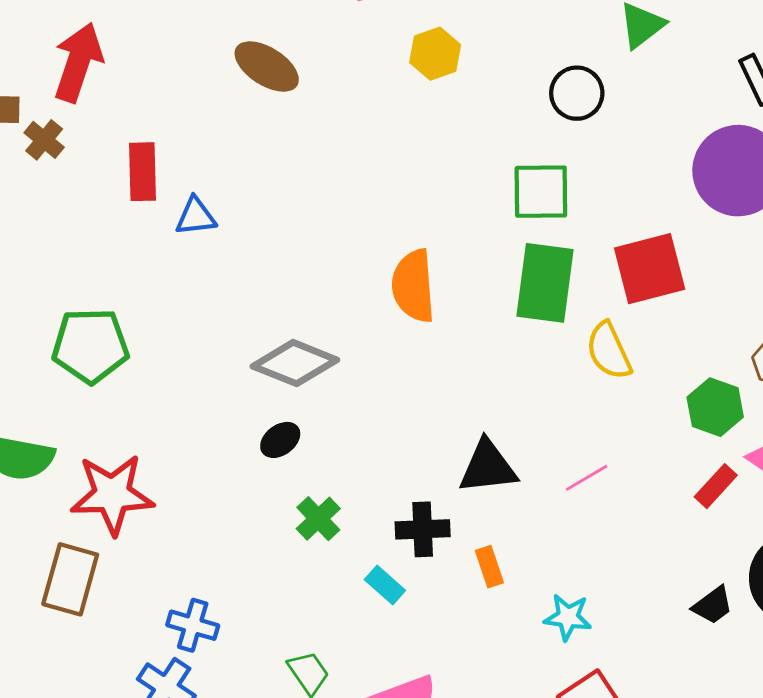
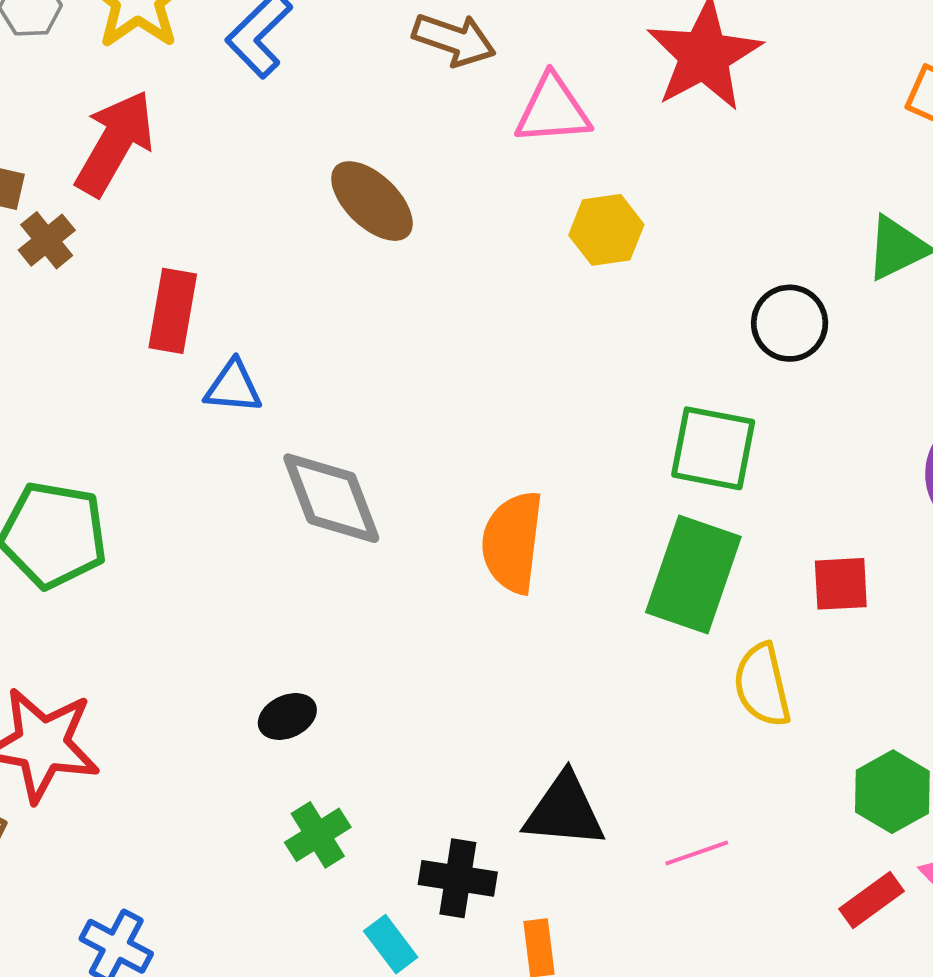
red square: (650, 269) -> (841, 584), size x0.6
gray diamond: (295, 363) -> (331, 498), moved, turned 36

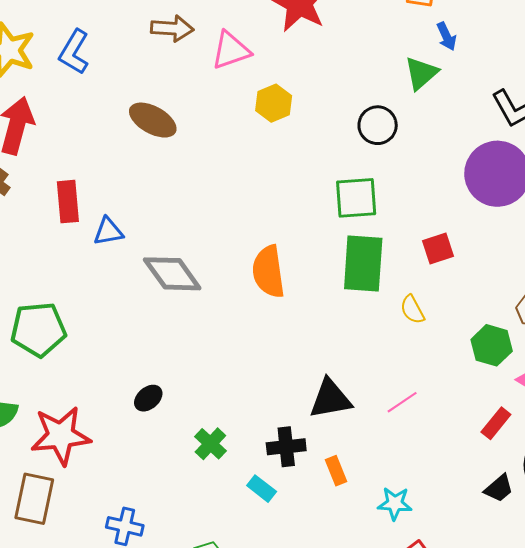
yellow semicircle: (762, 685) -> (412, 310), size x0.7
black ellipse: (287, 716) -> (148, 398), moved
red rectangle: (872, 900) -> (496, 423), moved

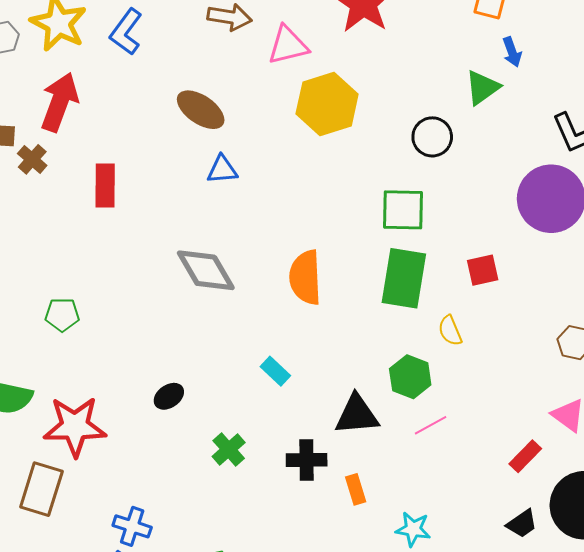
yellow hexagon: (274, 103) -> (327, 104), size x1.6
blue triangle: (108, 231) -> (222, 170), moved
green pentagon: (38, 329) -> (62, 315), size x0.6
green hexagon: (492, 345) -> (410, 377), moved
cyan rectangle: (262, 489) -> (275, 371), moved

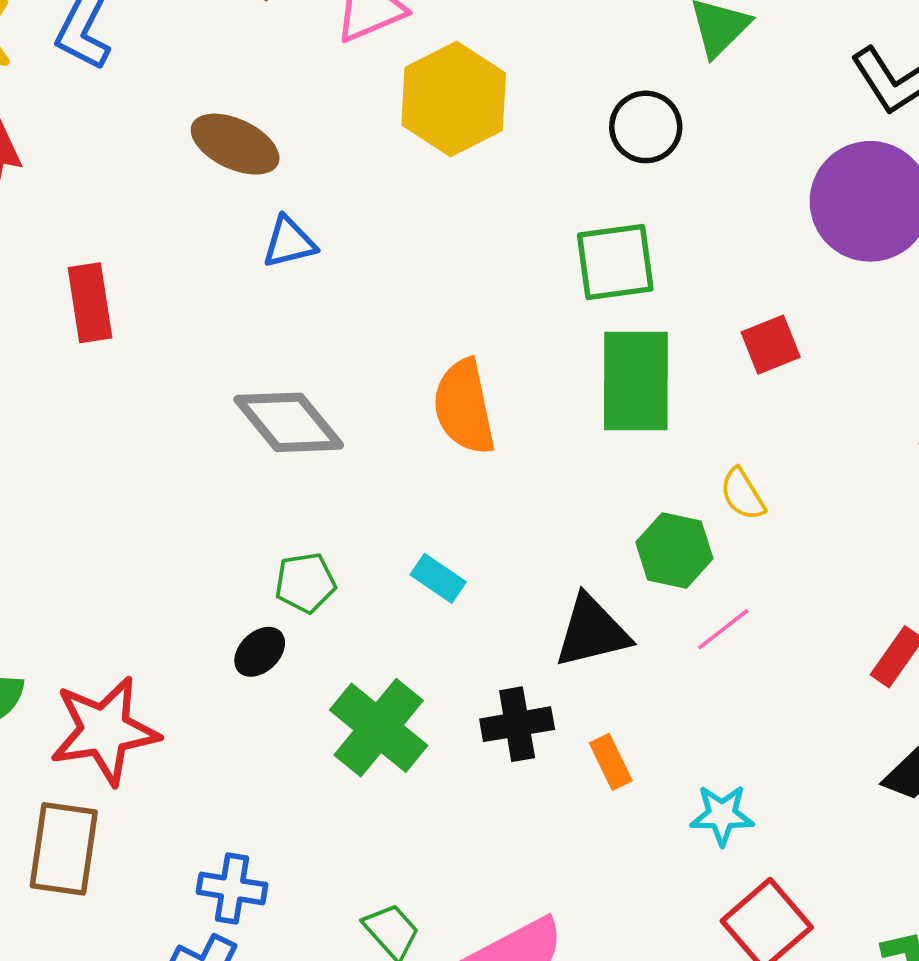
green pentagon: (62, 315) -> (305, 583), moved
yellow semicircle: (450, 331) -> (743, 494), moved
green cross: (229, 449) -> (379, 728), size x1.6

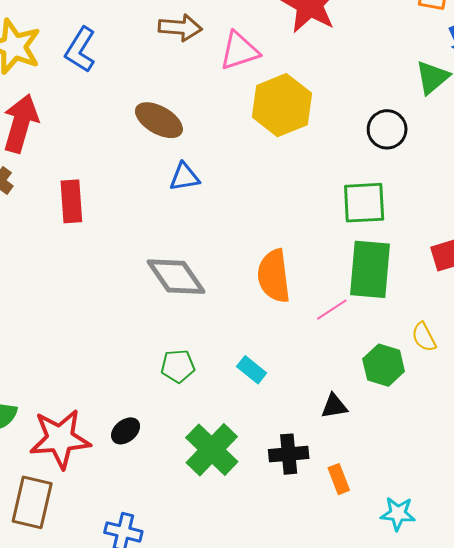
pink line: (723, 629) -> (332, 310), moved
black triangle: (592, 632) -> (334, 406), size x0.6
black ellipse: (260, 652) -> (126, 431), moved

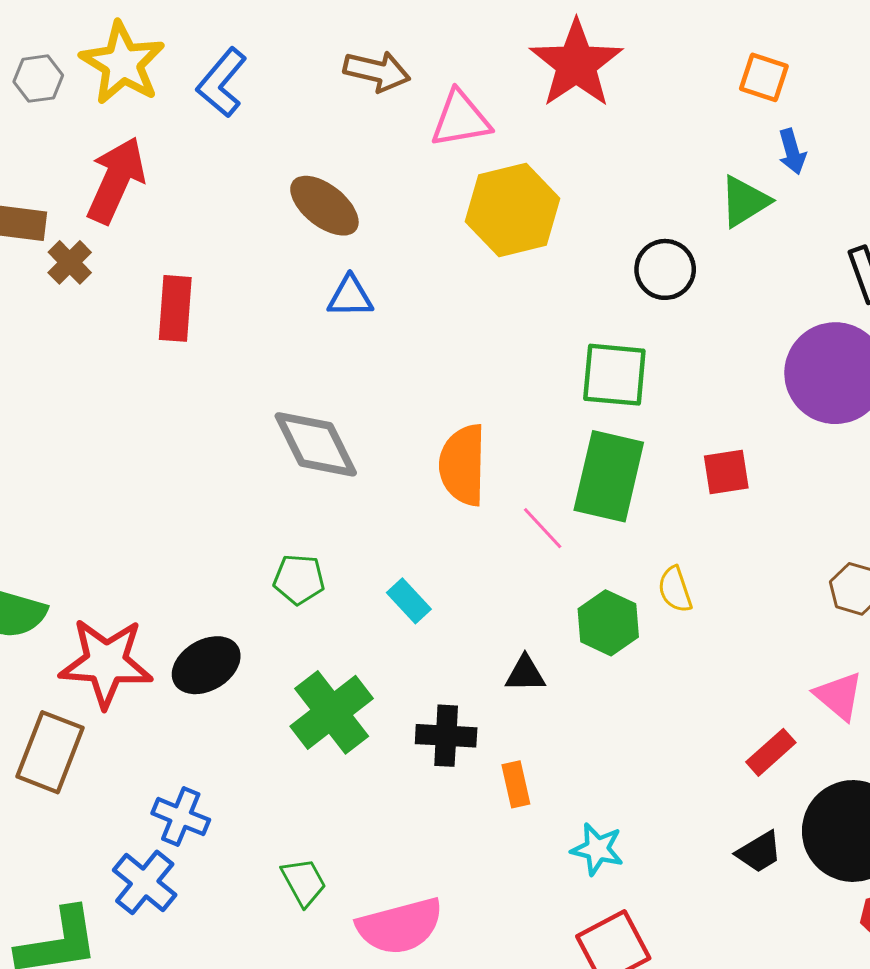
pink line: (332, 310) -> (543, 528), turned 72
black ellipse: (126, 431) -> (206, 665), size x1.5

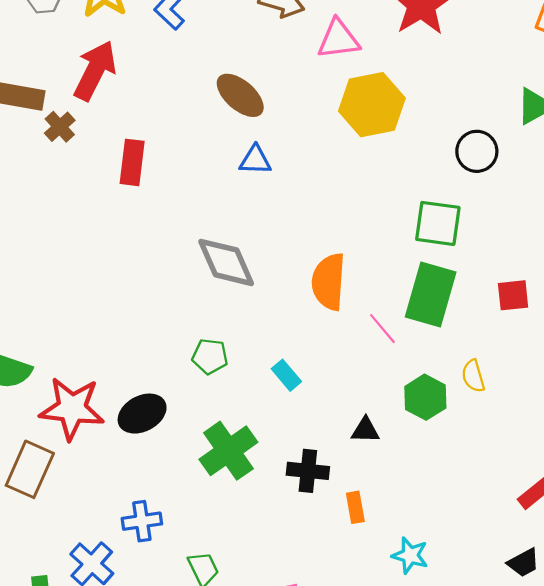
blue cross: (181, 817) -> (142, 521), moved, turned -33

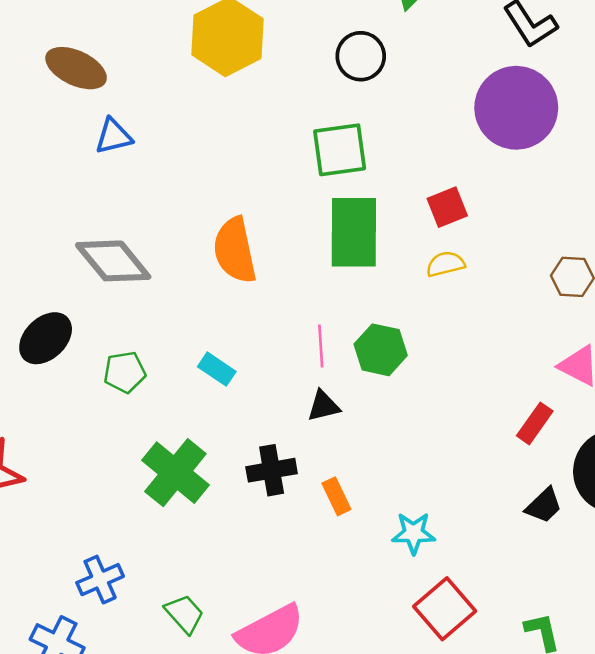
pink line: (382, 329) -> (321, 346), moved, turned 52
yellow semicircle: (473, 376) -> (445, 264), moved, turned 108
black ellipse: (142, 414) -> (46, 338), moved

